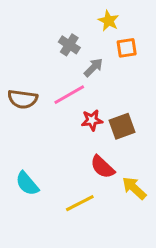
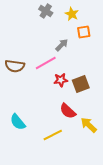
gray cross: (69, 45) -> (46, 11), moved

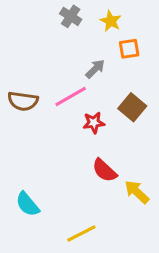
brown square: (81, 84) -> (132, 107), moved, turned -30
cyan semicircle: (18, 122) -> (28, 204), moved
yellow line: (53, 135) -> (81, 233), moved

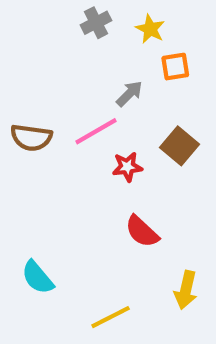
gray cross: (71, 16) -> (96, 23), turned 30
yellow arrow: (137, 192) -> (186, 290), moved, turned -120

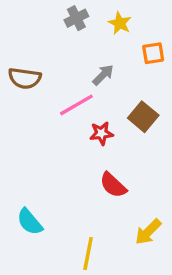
orange square: (175, 67) -> (153, 53), moved
brown semicircle: (31, 138) -> (25, 78), moved
yellow arrow: (186, 290) -> (148, 232), turned 32
yellow line: (111, 317) -> (88, 253), turned -52

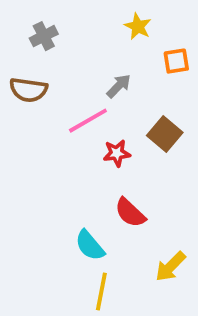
gray cross: (76, 18) -> (44, 36), moved
cyan semicircle: (30, 222) -> (90, 245), moved

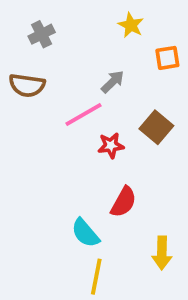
red semicircle: (130, 213) -> (124, 202), turned -104
yellow arrow: (171, 267) -> (162, 253), turned -44

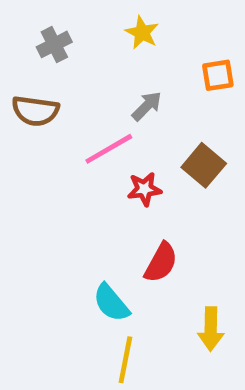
yellow star: (131, 25) -> (142, 33), moved

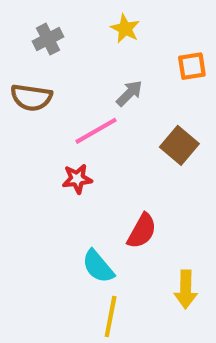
red star: (144, 189) -> (77, 179), moved

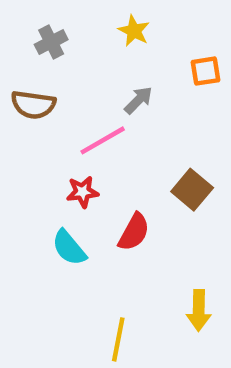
brown square: (179, 145) -> (192, 190), moved
red semicircle: (142, 231) -> (134, 232), moved
cyan semicircle: (98, 266) -> (69, 248), moved

